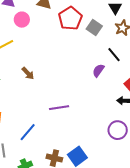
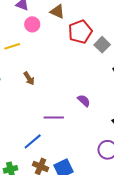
purple semicircle: (98, 70) -> (84, 101), moved, turned 88
blue line: (28, 132) -> (33, 141), moved

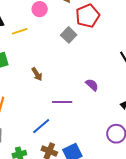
gray square: (102, 45) -> (69, 35), moved
brown arrow: (29, 78) -> (37, 74), moved

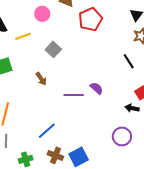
gray square: (69, 35) -> (53, 49), moved
purple line: (62, 102) -> (74, 95), moved

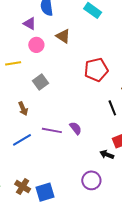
red pentagon: (90, 19) -> (96, 70), moved
blue line: (47, 131) -> (22, 140), moved

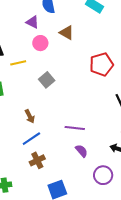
brown arrow: (23, 109) -> (30, 116), moved
purple semicircle: (76, 128) -> (81, 151), moved
purple line: (52, 130) -> (75, 128), moved
brown cross: (23, 187) -> (37, 160), moved, turned 35

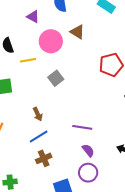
purple triangle: (32, 22) -> (33, 17), moved
pink circle: (40, 43) -> (51, 41), size x1.5
purple circle: (103, 175) -> (88, 173), moved

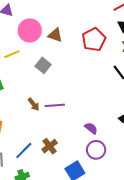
brown triangle: (77, 32) -> (55, 35), moved
purple line: (82, 127) -> (55, 105), moved
blue line: (39, 137) -> (24, 151), moved

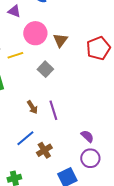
brown triangle: (55, 35) -> (60, 40), turned 42
purple line: (55, 105) -> (53, 110), turned 72
blue line: (24, 151) -> (25, 138), moved

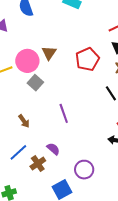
pink circle: (35, 33) -> (27, 61), moved
purple line: (53, 110) -> (64, 113), moved
purple semicircle: (87, 136) -> (53, 149), moved

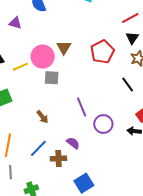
gray square: (35, 83) -> (52, 78), turned -35
brown cross: (38, 164) -> (58, 158), turned 35
purple circle: (84, 170) -> (103, 124), moved

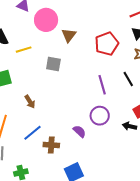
pink circle: (43, 57) -> (46, 20), moved
purple line: (82, 107) -> (102, 85), moved
brown arrow: (42, 117) -> (30, 102), moved
purple semicircle: (73, 143) -> (79, 131), moved

